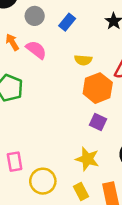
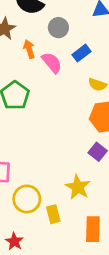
blue rectangle: (67, 22) -> (81, 53), moved
yellow rectangle: (81, 191) -> (53, 214), moved

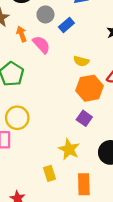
blue rectangle: (81, 53) -> (66, 25), moved
yellow circle: (27, 199) -> (17, 118), moved

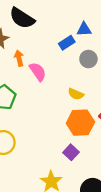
gray circle: (45, 14) -> (88, 59), moved
blue rectangle: (66, 25) -> (67, 43), moved

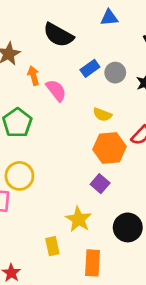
black semicircle: (22, 18) -> (58, 35), moved
blue triangle: (84, 29) -> (109, 18), moved
blue rectangle: (67, 43) -> (90, 68), moved

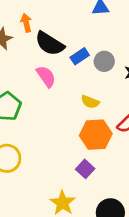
black semicircle: (58, 35) -> (50, 44), moved
orange arrow: (33, 76) -> (26, 23), moved

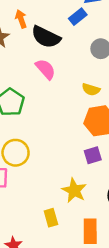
blue rectangle: (80, 56) -> (78, 17), moved
purple square: (85, 169) -> (93, 155), turned 36

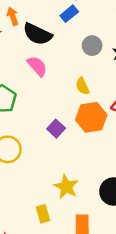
yellow semicircle: (91, 89) -> (82, 86), turned 48
purple square: (93, 155) -> (56, 129), moved, turned -30

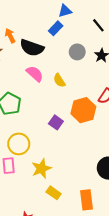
yellow semicircle: (82, 86) -> (59, 80), moved
yellow star: (66, 187) -> (41, 169), moved, turned 30
yellow rectangle: (43, 214) -> (54, 193), turned -32

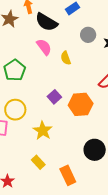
orange hexagon: (83, 110) -> (81, 104), moved
yellow star: (41, 169) -> (43, 131), moved, turned -30
orange rectangle: (86, 200) -> (68, 175), turned -30

